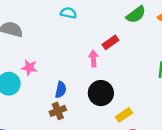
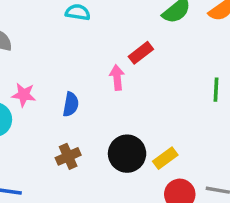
blue semicircle: (61, 90) -> (71, 104), moved
black circle: (101, 93) -> (127, 154), moved

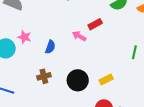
pink arrow: (117, 78) -> (79, 36), turned -64
yellow rectangle: (165, 158) -> (106, 79), moved

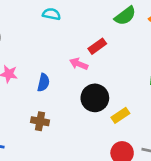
brown cross: (44, 76) -> (40, 121), turned 32
black circle: (78, 80) -> (95, 98), moved

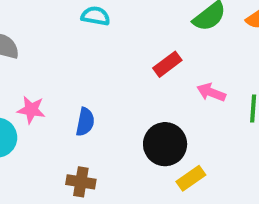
pink arrow: (79, 64) -> (211, 92), moved
yellow rectangle: (120, 115) -> (191, 178), moved

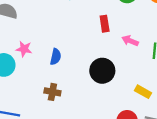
red rectangle: (167, 64) -> (105, 24), turned -63
yellow rectangle: (191, 178) -> (143, 92), moved, turned 63

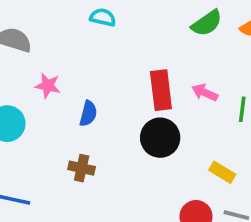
red rectangle: (105, 24) -> (161, 90), moved, size x1.5
pink star: (24, 49) -> (48, 86), moved

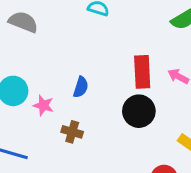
pink star: (48, 86) -> (43, 105), moved

